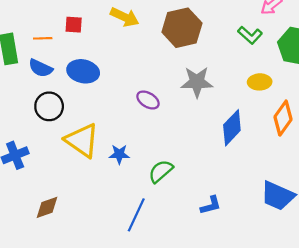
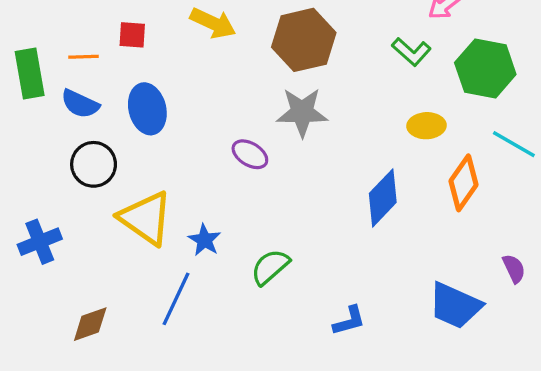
blue ellipse: (83, 71) -> (147, 109), turned 64
gray star: (197, 82) -> (302, 112), moved
blue star: (119, 154) -> (205, 240), turned 30
blue line: (136, 215) -> (176, 299), moved

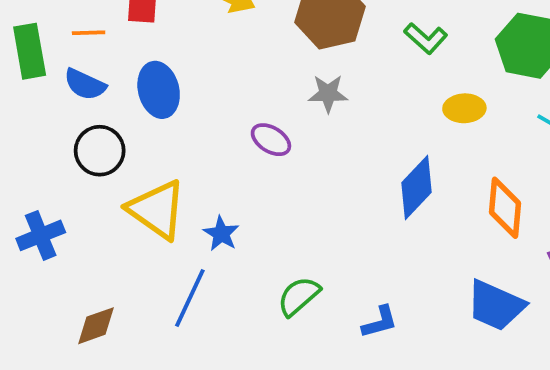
green L-shape: (411, 52) -> (426, 38), moved
gray star: (302, 112) -> (328, 94), size x0.7
orange diamond: (463, 183) -> (505, 208), moved, turned -30
green semicircle: (270, 267) -> (299, 296), moved

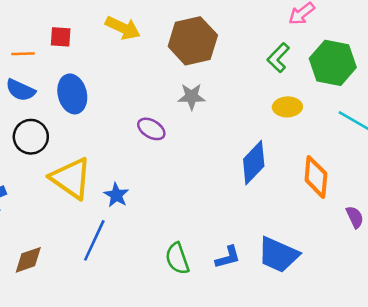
green L-shape: (426, 38) -> (278, 58), moved, turned 92
green semicircle: (299, 296) -> (177, 259), moved, turned -68
blue trapezoid: (496, 305) -> (278, 255), moved

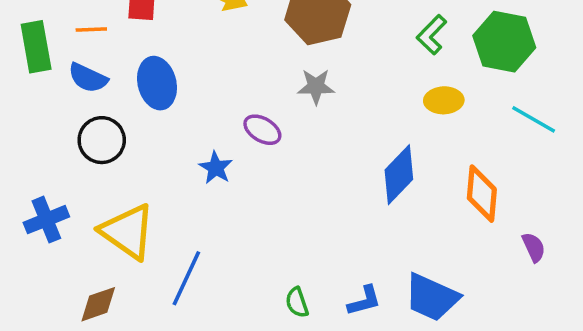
yellow triangle: (71, 178) -> (128, 232), moved
blue star: (116, 195) -> (216, 168), moved
green semicircle: (177, 259) -> (297, 302), size x0.7

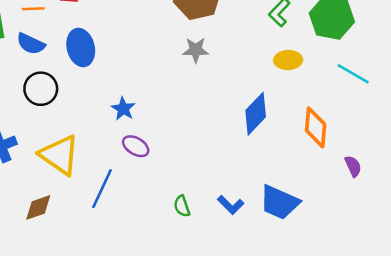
purple ellipse: (262, 130) -> (136, 146), moved
blue L-shape: (364, 301) -> (231, 205), turned 60

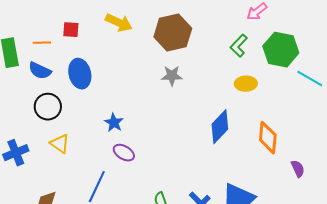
cyan line: (353, 74) -> (310, 79), moved
yellow triangle: (59, 155) -> (60, 144), moved, size x0.6

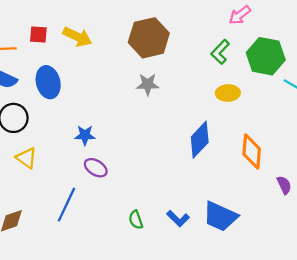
yellow arrow: (119, 23) -> (77, 37), moved
blue star: (114, 123) -> (85, 135), turned -30

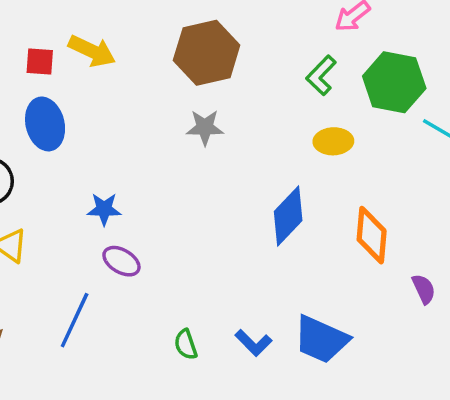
red square: (38, 35) -> (40, 61), moved

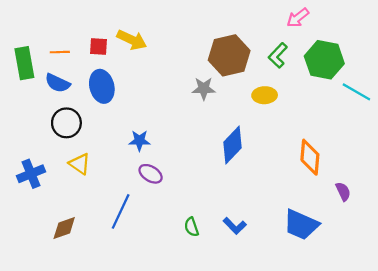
brown hexagon: (207, 53) -> (229, 55), moved
yellow ellipse: (333, 141) -> (265, 95), moved
blue diamond: (288, 216) -> (232, 145), moved
blue trapezoid: (321, 339) -> (301, 225), moved

